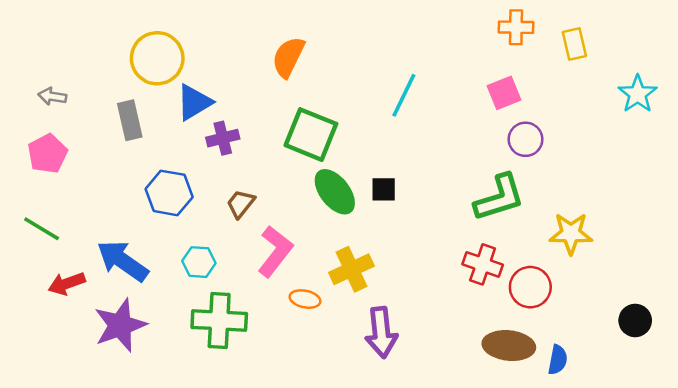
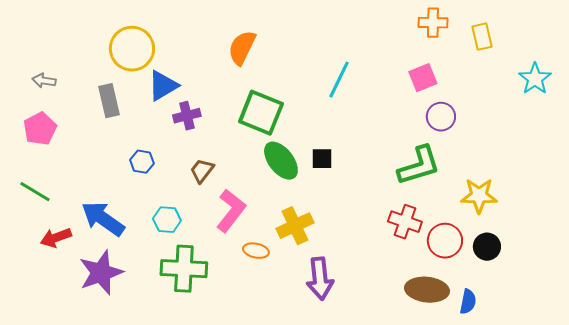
blue hexagon: (169, 193) -> (142, 162), size x0.6
black circle: (635, 320) -> (487, 247), moved

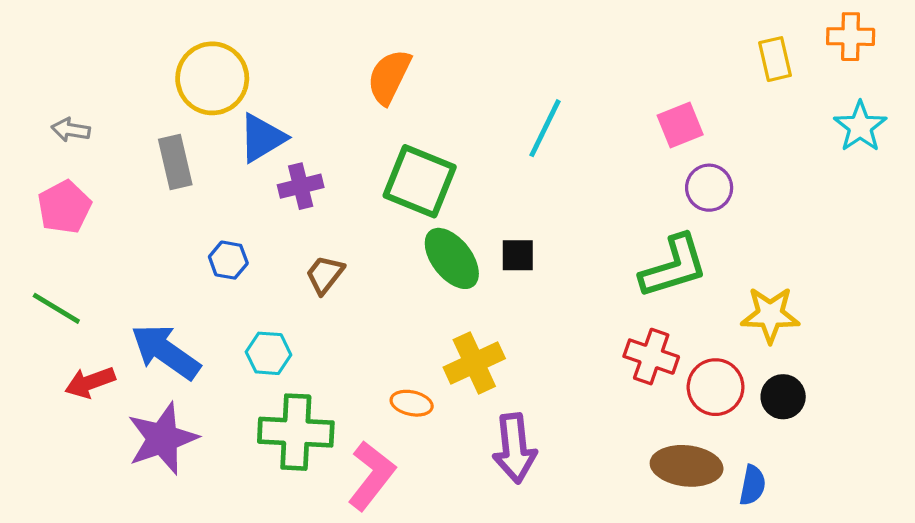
orange cross: (433, 23) -> (851, 37), moved
pink L-shape: (231, 211) -> (371, 476), moved

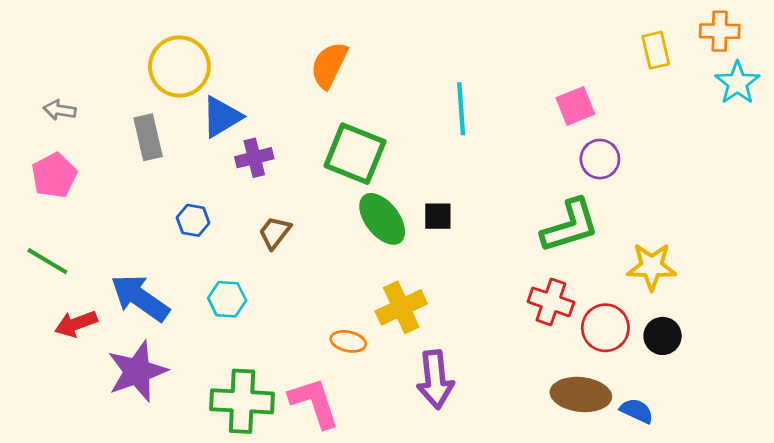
cyan star: (860, 127) -> (737, 83), moved
cyan line: (545, 128) -> (461, 109), turned -30
green cross: (296, 432) -> (242, 401), moved
pink L-shape: (371, 476) -> (314, 403), turned -56
blue semicircle: (752, 485) -> (637, 411), turned -76

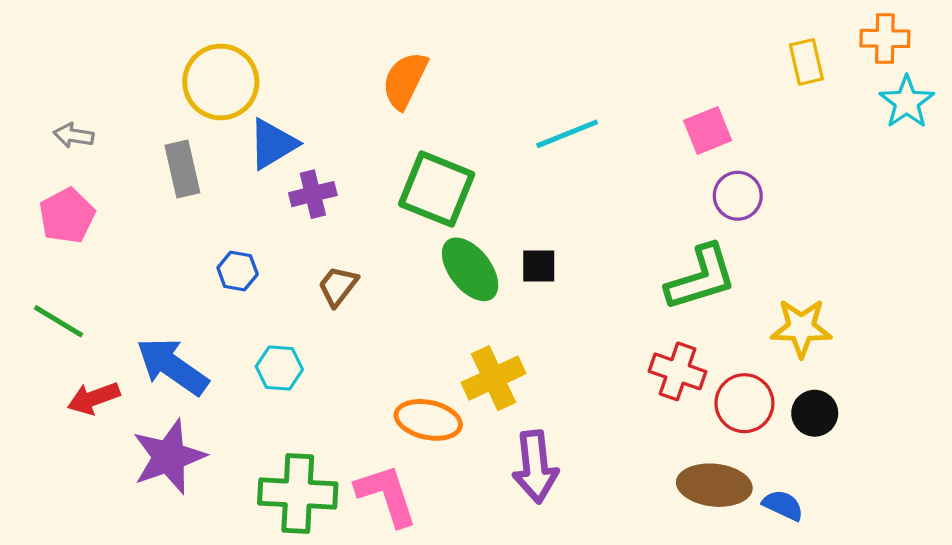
cyan line: (461, 109) -> (567, 134), turned 72
orange ellipse: (348, 341) -> (428, 420), size x1.5

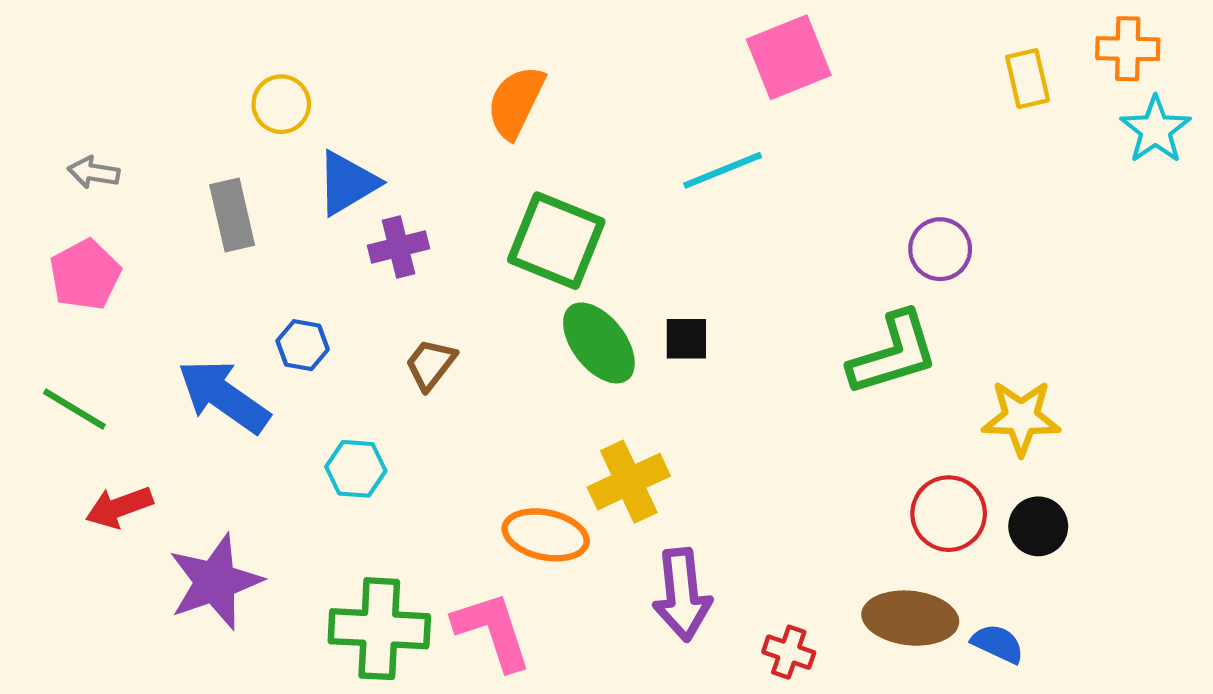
yellow circle: (221, 82) -> (281, 104), size x0.6
pink square: (708, 130) -> (789, 57), moved, size x1.4
blue arrow: (172, 366) -> (224, 396), moved
red cross: (678, 371) -> (789, 652), moved, size x0.7

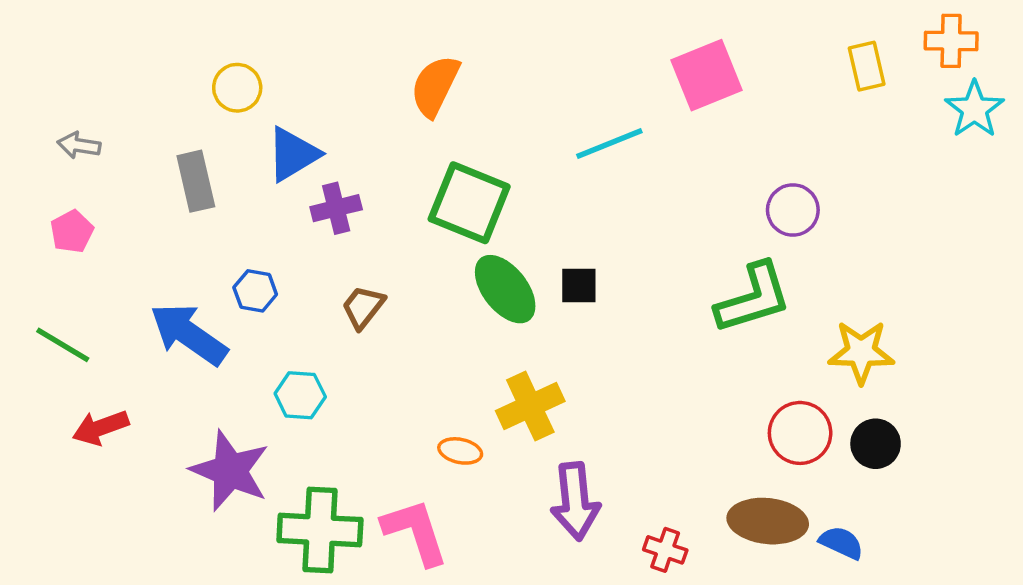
pink square: (789, 57) -> (707, 75), moved
pink pentagon: (85, 275) -> (72, 232), size x0.7
orange ellipse: (546, 535) -> (460, 451), size x0.6
purple star: (215, 582) -> (230, 471), moved, turned -30

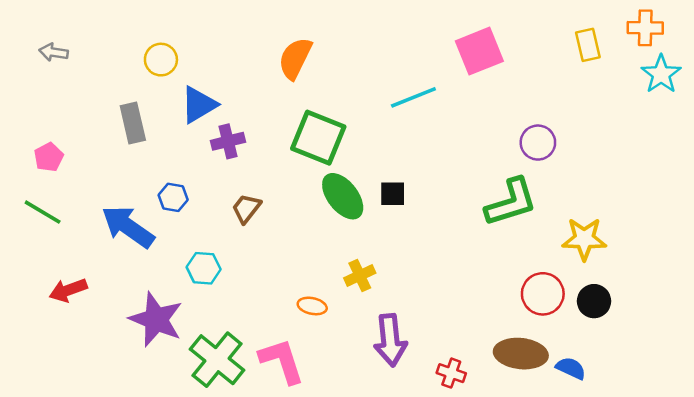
gray arrow: (79, 145) -> (54, 52), moved
green line: (63, 345) -> (43, 212), moved
yellow cross: (530, 406) -> (360, 275), size x0.7
green cross: (320, 530) -> (217, 360), turned 36

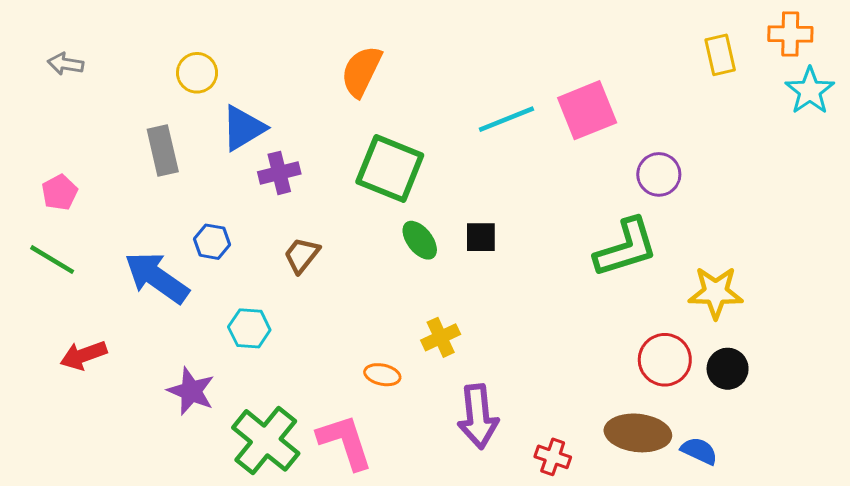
pink square: (479, 51) -> (587, 110), moved
green ellipse: (343, 196) -> (420, 240), size x0.7
purple star: (156, 319) -> (191, 391), size x0.7

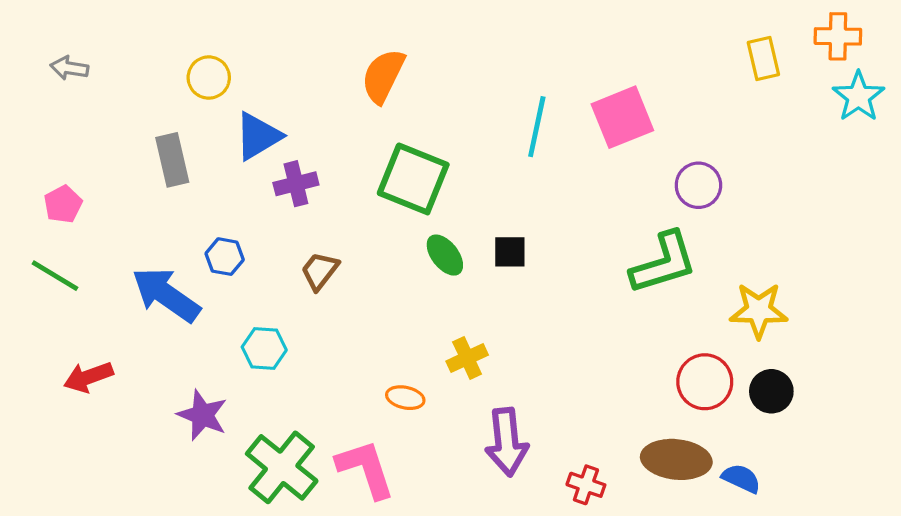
cyan line: (506, 119) -> (537, 127), turned -56

